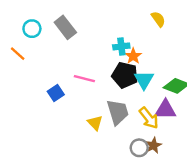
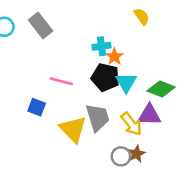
blue square: (56, 93) -> (37, 107), moved, turned -35
yellow triangle: (95, 123) -> (73, 129), size x1.6

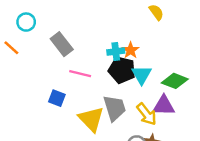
gray rectangle: (41, 26) -> (62, 44), moved
cyan cross: (101, 46) -> (116, 52), moved

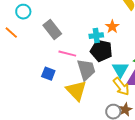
orange star: (131, 50) -> (112, 27), moved
cyan triangle: (142, 75) -> (120, 70), moved
gray trapezoid: (115, 108) -> (86, 70), moved

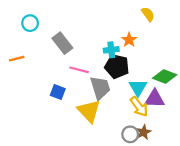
orange line: (11, 33) -> (17, 59), moved, turned -56

